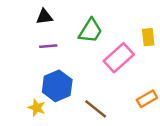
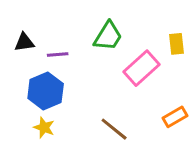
black triangle: (44, 17) -> (24, 42), moved
blue hexagon: (57, 86) -> (46, 91), moved

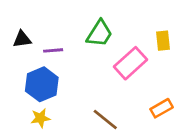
yellow star: (44, 128) -> (40, 118), turned -30

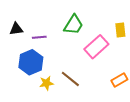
yellow star: (40, 118) -> (46, 83), moved
brown line: (105, 120) -> (70, 79), moved

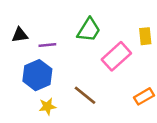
yellow star: (46, 83) -> (47, 106), moved

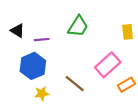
black triangle: (20, 35) -> (18, 31), turned 40
pink rectangle: (116, 56) -> (108, 65), moved

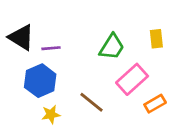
green trapezoid: (78, 26) -> (112, 47), moved
black triangle: (18, 31) -> (21, 37), size x1.5

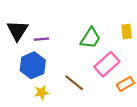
black triangle: (21, 37) -> (17, 30), turned 30

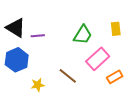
black triangle: (17, 30) -> (16, 28), turned -30
blue hexagon: (33, 65) -> (17, 60), moved

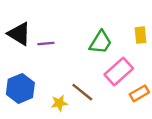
blue hexagon: (17, 60) -> (20, 88), moved
yellow star: (38, 85) -> (59, 103), moved

